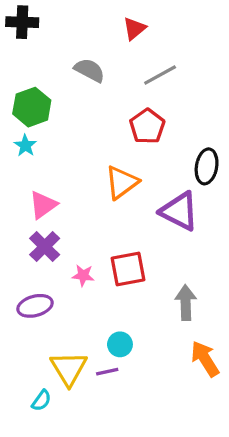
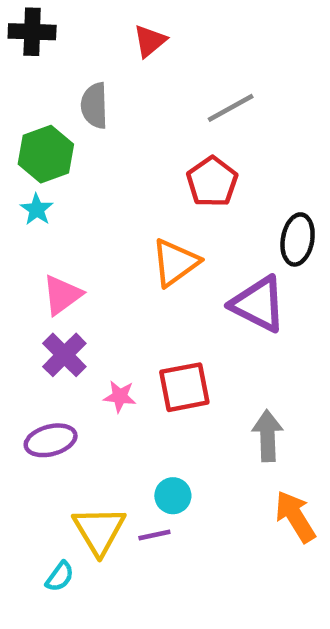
red triangle: (134, 29) -> (150, 41), moved
gray semicircle: (90, 70) -> (94, 106), moved, turned -120

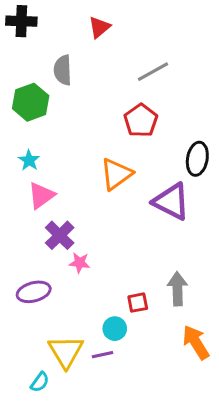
cyan star: (37, 209) -> (29, 160), moved
purple cross: (64, 355) -> (60, 235), moved
red square: (184, 387) -> (138, 303), moved, size x0.6

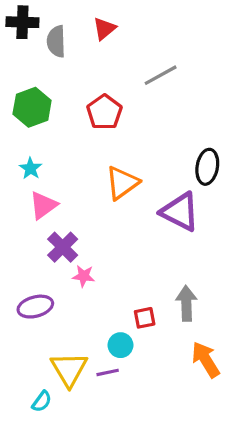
gray semicircle: (63, 70) -> (56, 41), moved
red pentagon: (141, 121) -> (104, 112), moved

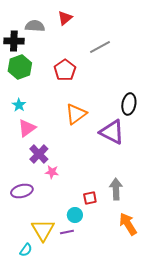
black cross: (22, 22) -> (14, 41), moved
gray semicircle: (56, 41) -> (35, 26), turned 96

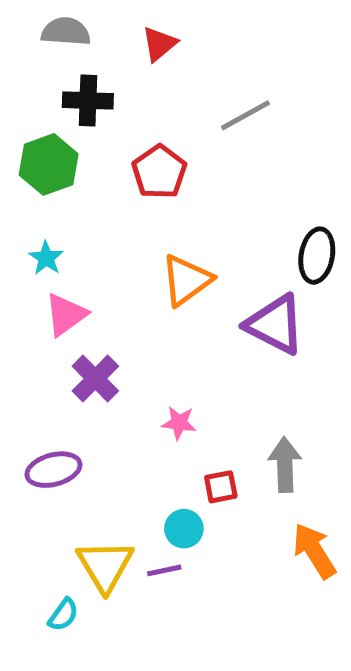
gray semicircle: (35, 26) -> (66, 32), moved
black cross: (14, 41) -> (88, 101), moved
pink star: (52, 172) -> (179, 423), moved

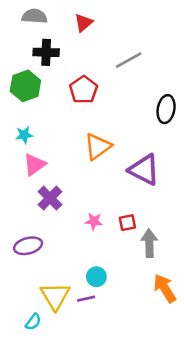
black ellipse: (317, 256) -> (166, 109), moved
cyan star: (46, 258) -> (24, 135), turned 30
red square: (221, 487) -> (127, 223), moved

